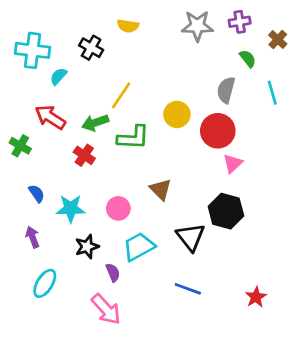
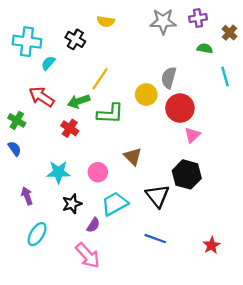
green semicircle: (248, 59) -> (205, 48), turned -42
gray semicircle: (226, 90) -> (169, 78), moved
blue semicircle: (37, 193) -> (15, 149), moved
purple semicircle: (113, 272) -> (93, 225), turned 56

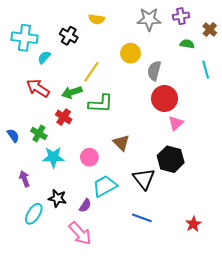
yellow circle: (146, 95) -> (131, 53), moved
green cross: (17, 120) -> (39, 133), moved
black star: (72, 204) -> (57, 198), moved, turned 30

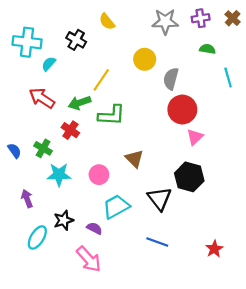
yellow semicircle: (97, 19) -> (107, 22), turned 42
brown cross: (210, 30) -> (233, 18), moved
black star: (57, 198) -> (64, 220), turned -30
purple semicircle: (85, 206) -> (94, 228), turned -96

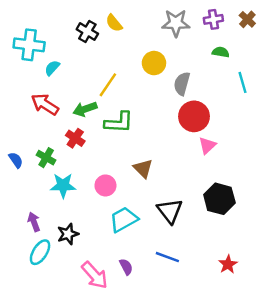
black cross: (76, 40) -> (87, 31), moved
black hexagon: (189, 177) -> (219, 199), moved
purple arrow: (27, 199) -> (34, 222), moved
purple semicircle: (94, 228) -> (126, 267), moved, turned 35

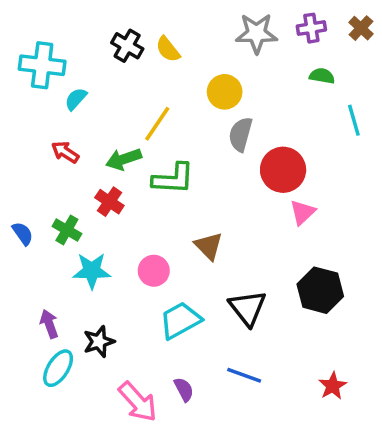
yellow semicircle: (114, 23) -> (168, 49), moved
gray semicircle: (182, 84) -> (241, 134), moved
red arrow: (45, 104) -> (65, 152), size x0.7

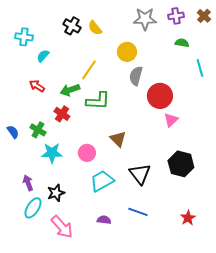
cyan cross: (42, 65) -> (24, 37), size x0.7
purple semicircle: (184, 389) -> (104, 220), turned -56
pink arrow: (138, 402) -> (62, 227), moved

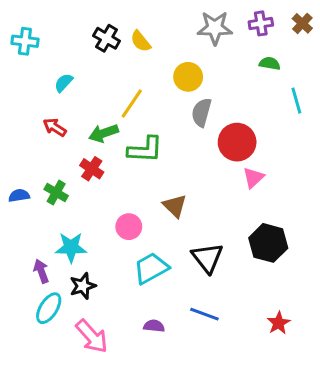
cyan cross: (24, 37) -> (25, 41), moved
blue semicircle: (13, 132) -> (19, 195), turned -64
cyan star: (52, 153) -> (71, 247), moved

